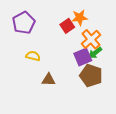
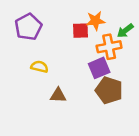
red square: (67, 26) -> (81, 31), turned 32
orange cross: (91, 39) -> (109, 47), turned 30
green arrow: (95, 53) -> (125, 31), moved

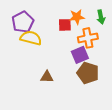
green arrow: (125, 31) -> (101, 17), moved, turned -64
yellow semicircle: (40, 67) -> (31, 38), moved, size x1.5

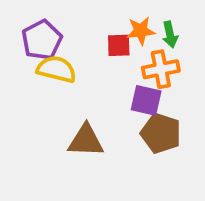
green arrow: (101, 17) -> (170, 34), moved
purple square: (80, 55) -> (146, 100), turned 36
brown triangle: (47, 77) -> (86, 141), size x1.5

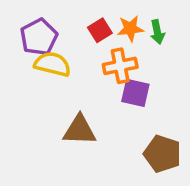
red square: (119, 45) -> (100, 30), moved, turned -30
orange cross: (161, 69) -> (120, 66), moved
brown pentagon: (161, 133) -> (162, 154), moved

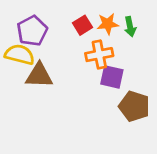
yellow semicircle: (52, 64) -> (20, 55), moved
brown triangle: (80, 130) -> (39, 76), moved
brown pentagon: (162, 154) -> (134, 106), moved

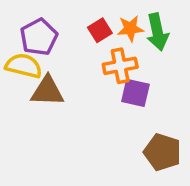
green arrow: (130, 27) -> (157, 32), size x1.5
brown pentagon: (134, 106) -> (162, 152), moved

